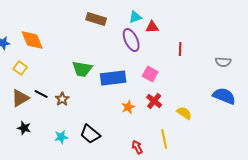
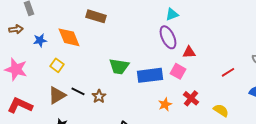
brown rectangle: (96, 19) -> (96, 16), moved
red triangle: (152, 27) -> (189, 52), moved
red line: (180, 49) -> (228, 72), moved, turned 56
pink square: (150, 74) -> (178, 71), moved

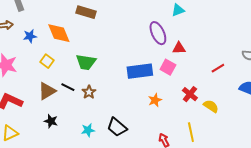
cyan triangle: (172, 14) -> (178, 10), moved
green trapezoid: (119, 66) -> (86, 62), moved
red cross: (191, 98) -> (190, 94), moved

